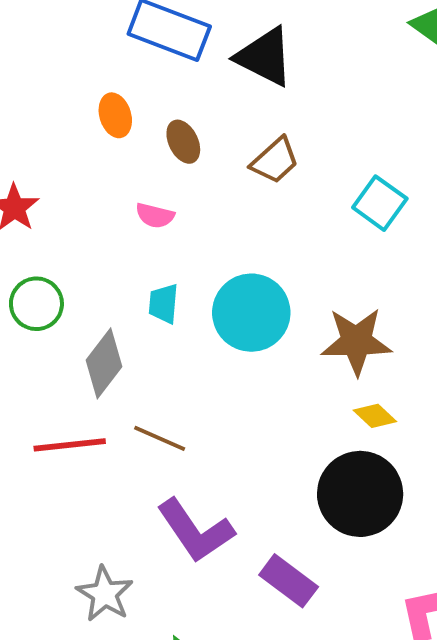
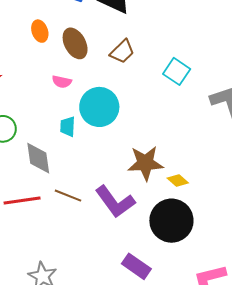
brown ellipse: (183, 142) -> (75, 43), size x1.4
cyan circle: (251, 313) -> (99, 107), moved
brown star: (356, 341) -> (145, 163), moved
gray diamond: (104, 363) -> (38, 158), turned -44
purple L-shape: (195, 531) -> (115, 202), moved

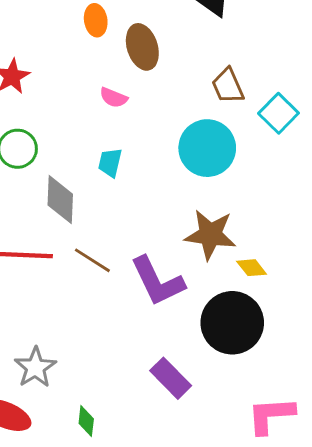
brown trapezoid: (122, 52) -> (228, 86), moved, turned 100
cyan circle: (99, 107) -> (207, 148), moved

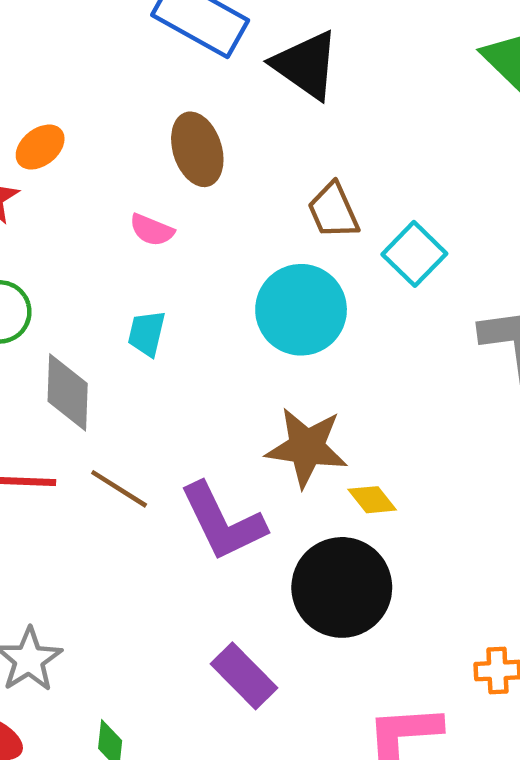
orange ellipse: (96, 20) -> (40, 147), moved, turned 60

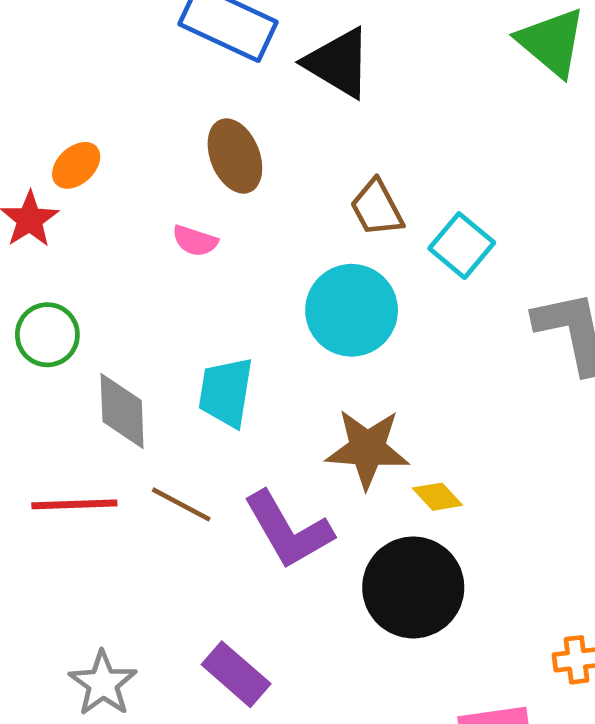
cyan trapezoid: (147, 333) -> (226, 392), moved, size x1.5
purple rectangle: (244, 676) -> (236, 674), moved

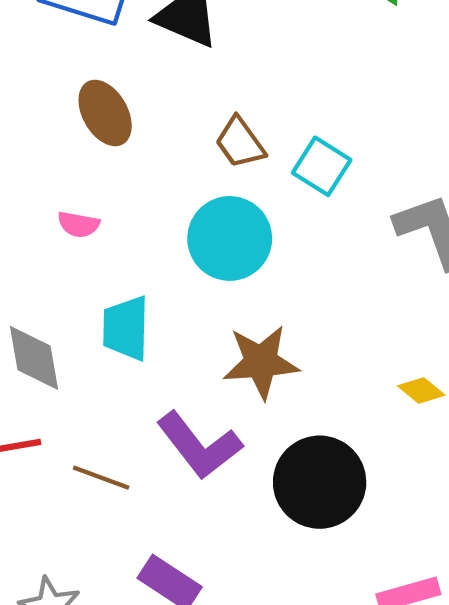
pink semicircle: (195, 241) -> (79, 224), moved
yellow diamond: (437, 497) -> (421, 390), moved
brown line: (181, 504) -> (101, 478), moved

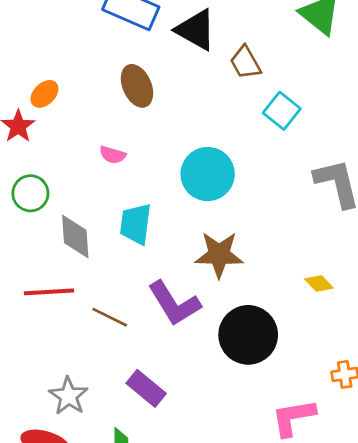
brown trapezoid: (240, 143) -> (245, 63), moved
cyan square: (322, 166) -> (282, 111), moved

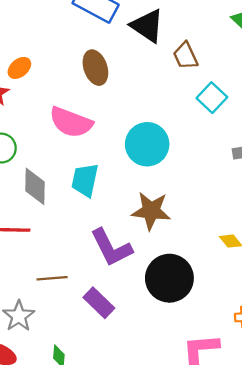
pink semicircle: (113, 155) -> (71, 122), size x2.0
brown line: (110, 317) -> (52, 278), moved, turned -36
purple rectangle: (146, 388) -> (99, 303), moved

